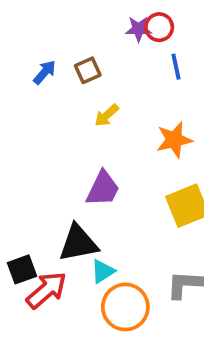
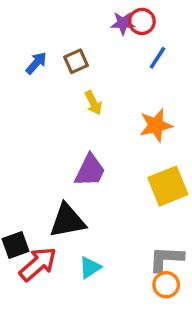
blue line: (176, 67) -> (157, 58), turned 45
yellow arrow: (107, 115) -> (93, 103), turned -75
cyan triangle: (103, 271) -> (90, 267), moved
orange circle: (125, 307) -> (166, 285), moved, size x0.6

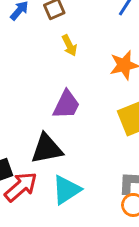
cyan triangle: (90, 267) -> (66, 190), size x1.5

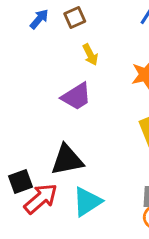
purple trapezoid: (66, 105) -> (76, 96), moved, turned 32

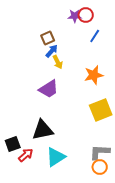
blue arrow: (39, 19) -> (52, 51), moved
red arrow: (41, 199) -> (26, 155), size x0.7

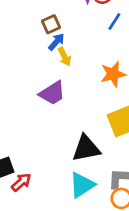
black triangle: (43, 130) -> (86, 148), moved
cyan triangle: (56, 157) -> (82, 185), moved

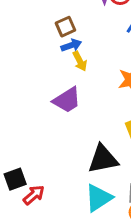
blue arrow: (56, 42) -> (71, 45), turned 30

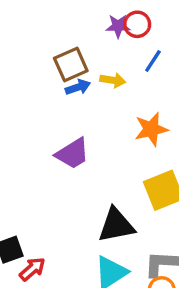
brown square: (65, 27) -> (71, 64), size x1.4
yellow arrow: (80, 61) -> (113, 80), moved, turned -54

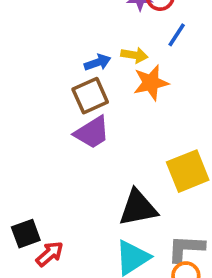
brown square: (71, 64) -> (90, 96), moved
orange star: (151, 129) -> (151, 83), moved

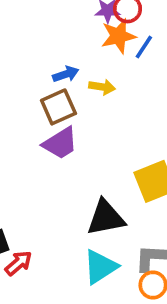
yellow arrow: (134, 55) -> (102, 87), moved
orange star: (151, 83) -> (118, 36), moved

